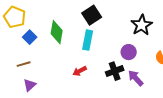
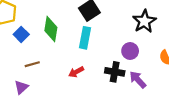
brown line: (24, 64) -> (32, 64), moved
black cross: (115, 71) -> (115, 72), turned 30

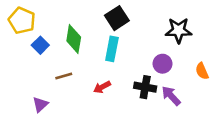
black star: (144, 21) -> (179, 30), turned 30
brown line: (32, 64) -> (64, 76), moved

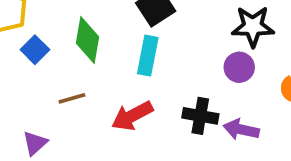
purple circle: (162, 64) -> (239, 67), moved
red arrow: (102, 87) -> (132, 116), size x1.5
purple arrow: (171, 96) -> (241, 129), turned -35

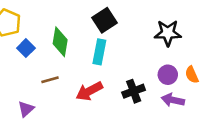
purple circle: (239, 67) -> (168, 75), moved
black cross: (200, 116) -> (134, 91), turned -30
purple arrow: (241, 129) -> (173, 100), moved

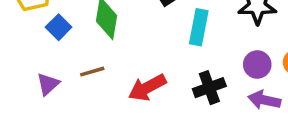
cyan rectangle: (99, 52) -> (199, 27), moved
purple triangle: (26, 109) -> (48, 84), moved

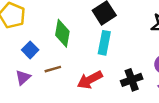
blue square: (59, 27) -> (30, 50), moved
cyan rectangle: (199, 27) -> (104, 43), moved

